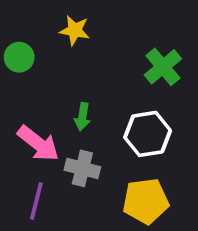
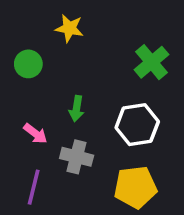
green circle: (19, 57) -> (28, 64), moved
pink arrow: (38, 143) -> (35, 134), size x0.6

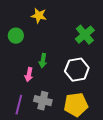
pink arrow: (35, 134) -> (29, 75), moved, turned 64
gray cross: (77, 157) -> (43, 101), moved

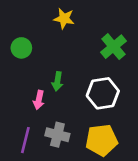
yellow star: (39, 16) -> (64, 19), moved

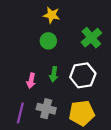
green circle: (21, 48) -> (48, 41), moved
green arrow: (57, 81) -> (54, 74), moved

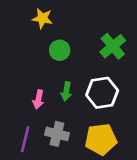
yellow star: (52, 15) -> (42, 18), moved

